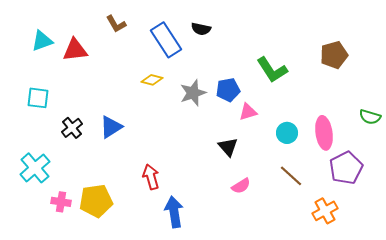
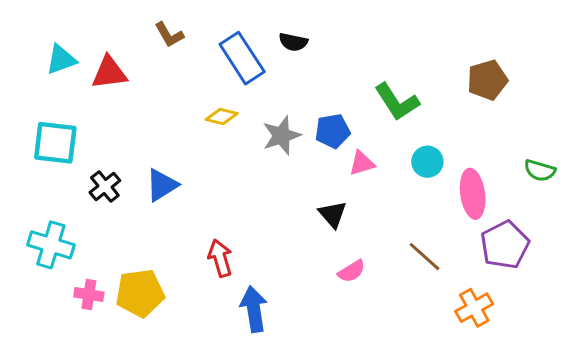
cyan square: (38, 98) -> (55, 143), size x1.4
cyan circle: (287, 133) -> (427, 162), moved
cyan cross: (35, 168) -> (51, 245), turned -32

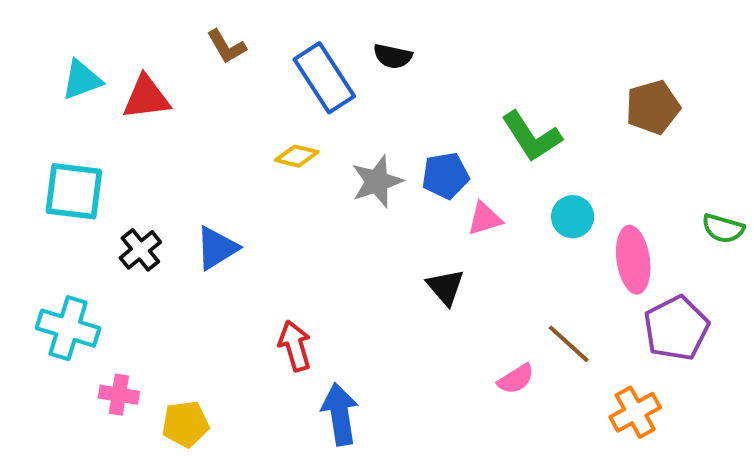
pink semicircle: (352, 271) -> (516, 379), moved
yellow pentagon: (140, 293) -> (185, 424), moved, size x0.7

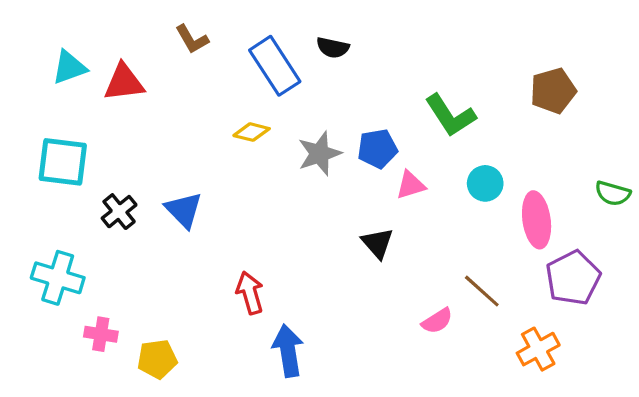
blue triangle: (217, 248) -> (184, 210), turned -42

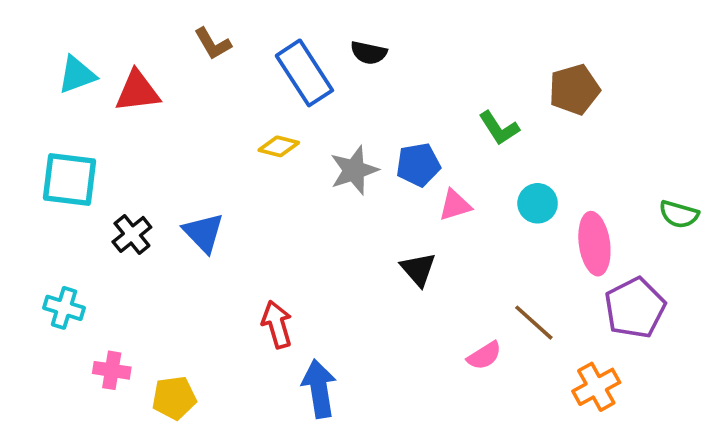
brown pentagon: (553, 91) -> (574, 89), moved
green L-shape: (450, 115) -> (499, 128), size x0.7
cyan cross: (58, 278) -> (64, 308), size x0.7

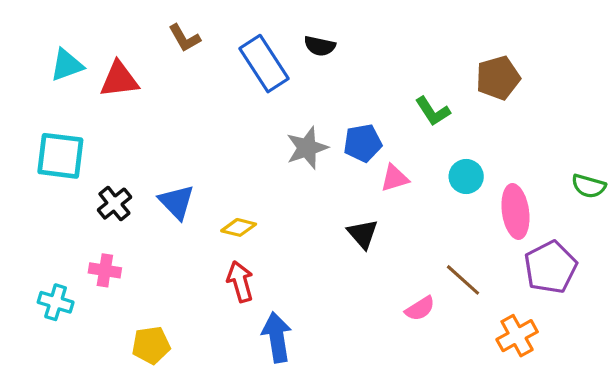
yellow diamond: (279, 146) -> (239, 227), moved
cyan cross: (64, 308) -> (56, 302), moved
pink cross: (112, 370) -> (105, 270), moved

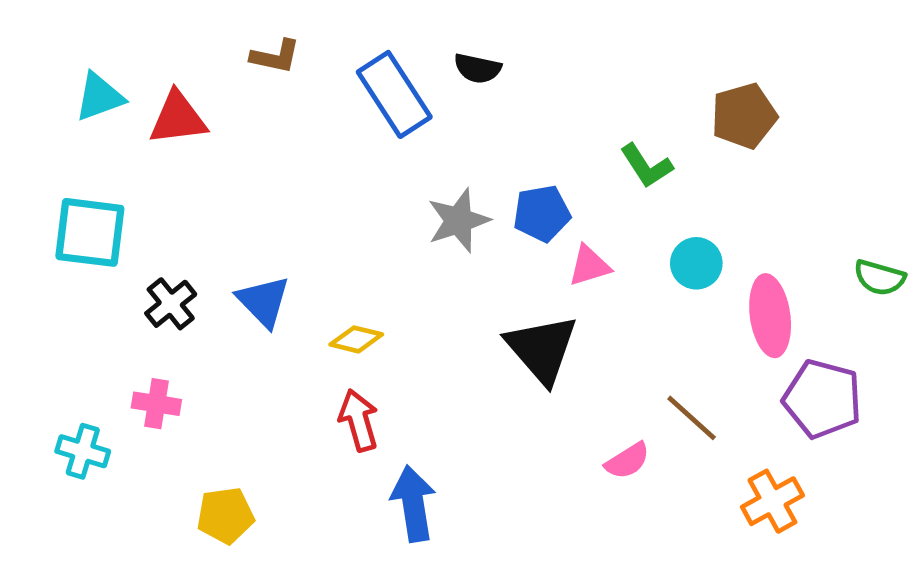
brown L-shape: (184, 38) -> (275, 56), turned -48
black triangle: (363, 234) -> (542, 349), size x1.6
purple pentagon: (550, 267) -> (822, 399), turned -30

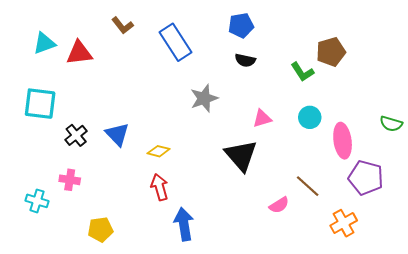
brown L-shape: (275, 56) -> (123, 25), turned 40
black semicircle: (478, 68) -> (245, 60), moved
green L-shape: (646, 166) -> (302, 72), moved
blue pentagon: (542, 213) -> (241, 25), moved

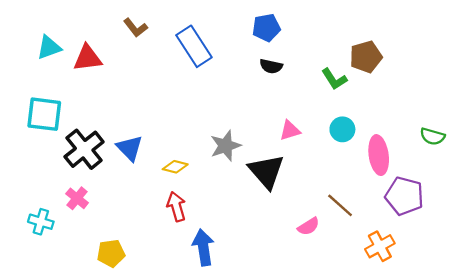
gray star: (204, 98) -> (226, 146), moved
black cross: (76, 135) -> (84, 149), size x1.6
pink cross: (70, 180) -> (77, 198), turned 30

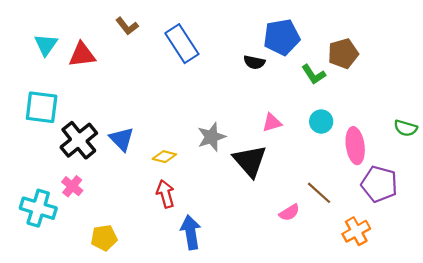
blue pentagon: (266, 28) -> (282, 37), moved, size x1.4
cyan triangle: (49, 48) -> (46, 45), turned -35
cyan cross: (41, 222) -> (38, 208), size x1.5

